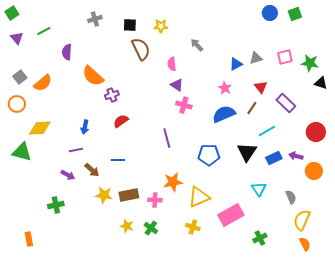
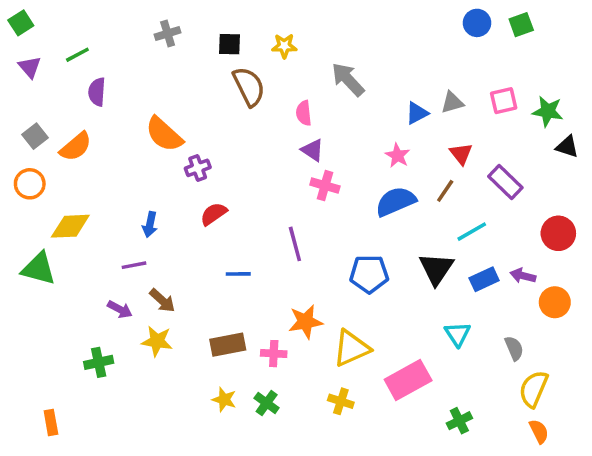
gray arrow: (197, 45) -> (348, 79), size x1.5
purple semicircle: (67, 52) -> (97, 92), moved
blue line: (118, 160) -> (238, 274), moved
yellow star: (104, 195) -> (157, 341), moved

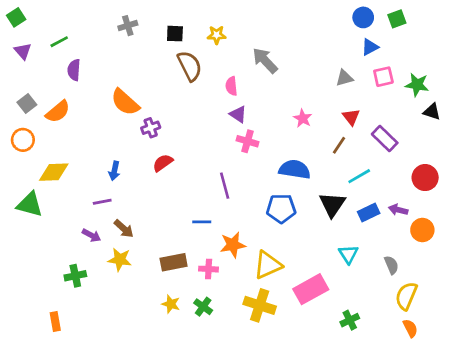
blue triangle: (417, 113) -> (370, 47), moved
blue semicircle: (396, 201) -> (295, 169), moved, turned 32
blue line: (238, 274) -> (202, 222), moved
yellow cross: (341, 401) -> (260, 305), size x1.6
orange rectangle: (51, 422) -> (55, 321), moved

